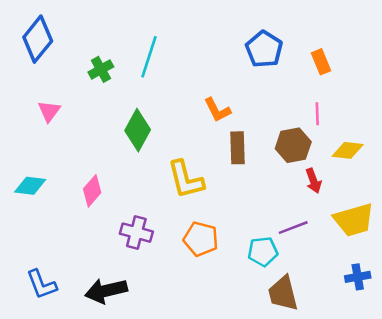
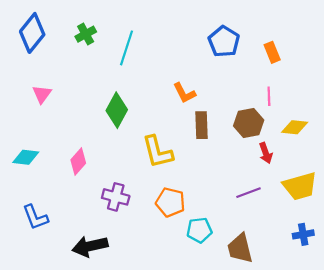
green cross: (101, 69) -> (86, 34), moved
cyan pentagon: (263, 252) -> (199, 230), moved
blue L-shape: (42, 284) -> (35, 217), moved

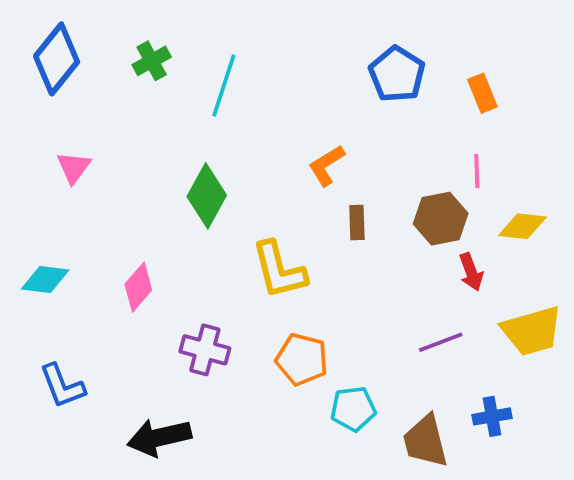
orange L-shape: (184, 93) -> (327, 165), turned 85
brown rectangle: (201, 125) -> (357, 222), size x0.7
blue cross: (303, 234) -> (492, 416), moved

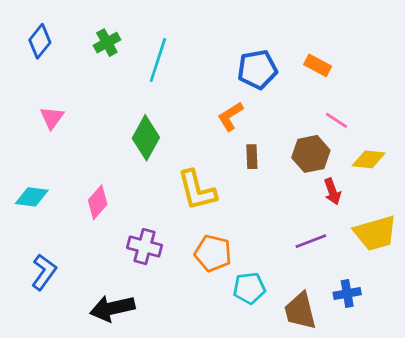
blue diamond: (57, 59) -> (40, 41), size x0.7
blue pentagon: (397, 74) -> (257, 69), moved, turned 30
orange rectangle: (482, 93) -> (318, 65), moved, turned -40
pink line: (477, 171) -> (336, 120), turned -55
blue L-shape: (62, 386) -> (44, 272), turned -123

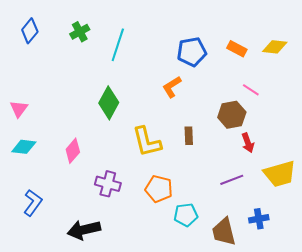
pink triangle: (52, 118) -> (19, 109), moved
brown rectangle: (252, 157) -> (189, 136), moved
yellow diamond: (369, 159) -> (275, 47), moved

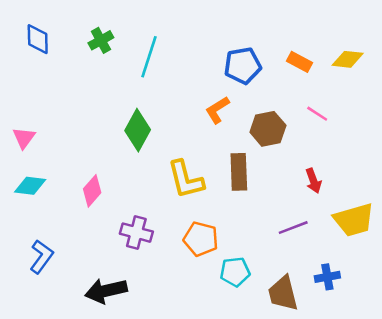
blue diamond: (30, 31) -> (38, 39), turned -40
brown hexagon: (232, 115) -> (268, 129), moved
brown rectangle: (189, 136) -> (239, 172), size x1.6

